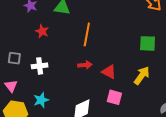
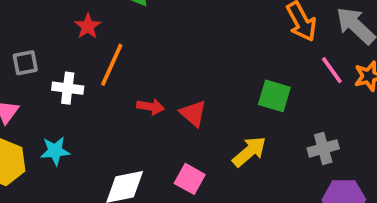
orange line: (87, 34) -> (112, 65), moved
gray square: (14, 58) -> (25, 63), turned -32
red triangle: (109, 72) -> (193, 113), moved

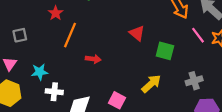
white cross: (68, 88) -> (54, 92), moved
red triangle: (193, 113) -> (137, 33), moved
cyan star: (55, 151) -> (40, 72), moved

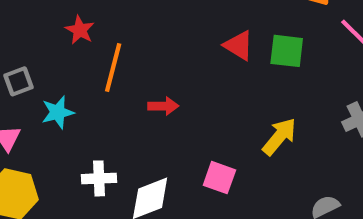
green square: (165, 51) -> (287, 51), moved
cyan star: (40, 72) -> (58, 112), moved

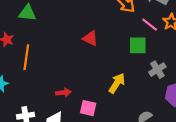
green square: (287, 51) -> (138, 45), moved
red arrow: (163, 106) -> (63, 93), moved

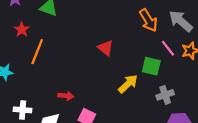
yellow arrow: (117, 83) -> (128, 84), moved

